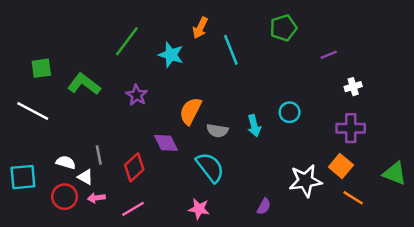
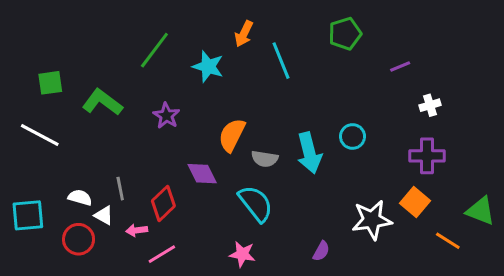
cyan arrow: (254, 126) -> (309, 153), size x1.5
pink arrow: (96, 198) -> (137, 230), moved
orange line: (353, 198) -> (448, 241), moved

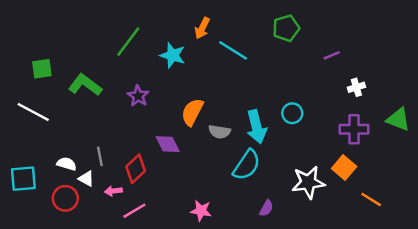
cyan line: (281, 61) -> (233, 50), turned -36
cyan semicircle: (256, 203) -> (247, 165), moved, turned 72
green triangle: (481, 211) -> (398, 119), moved

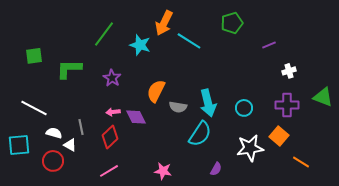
orange arrow: (202, 28) -> (164, 23), size x1.4
green L-shape: (85, 85) -> (69, 69), turned -36
white line: (33, 112) -> (34, 108), moved
cyan circle: (292, 113) -> (244, 108), moved
pink arrow: (113, 191) -> (113, 112), moved

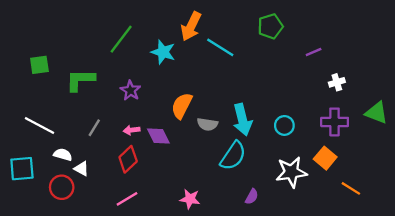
gray line: (81, 127) -> (94, 128), moved, turned 42

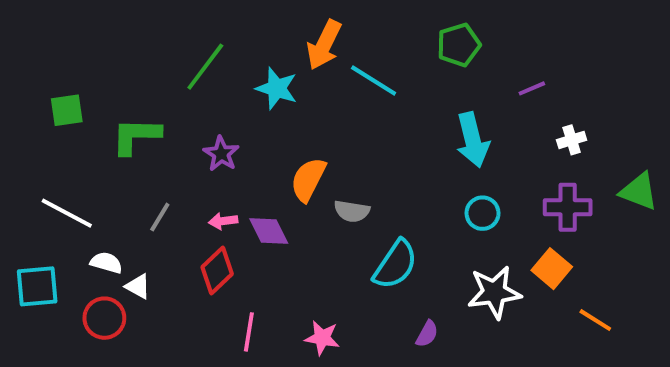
cyan arrow: (242, 120) -> (473, 140), moved
pink line: (127, 199) -> (249, 332), moved, turned -50

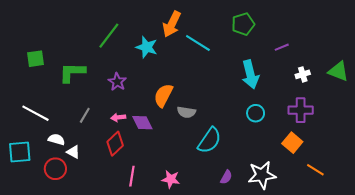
green triangle: (639, 191) -> (338, 71), moved
white star: (494, 292) -> (262, 175), moved

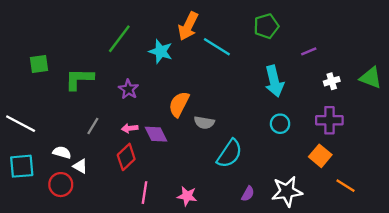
white line: (35, 113) -> (21, 124), moved

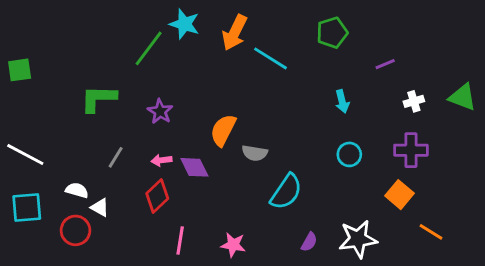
cyan star: (161, 51) -> (184, 24), moved
green square: (39, 64) -> (20, 70), moved
cyan arrow: (274, 81) -> (342, 101), size x0.6

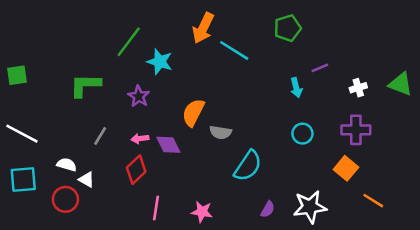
cyan star: (184, 24) -> (160, 62), moved
purple line: (385, 64) -> (320, 68), moved
green square: (20, 70) -> (17, 75), moved

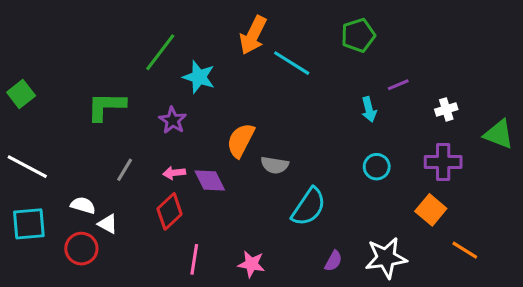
green square: (17, 75) -> (21, 94), turned -30
green triangle: (401, 84) -> (499, 134), moved

